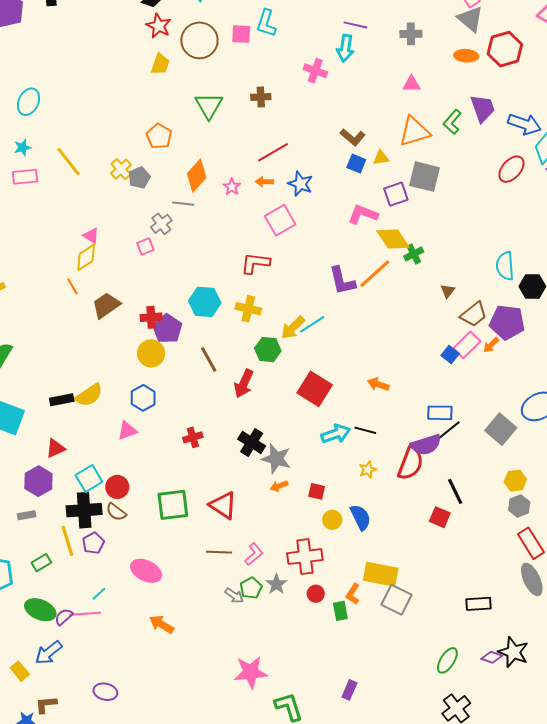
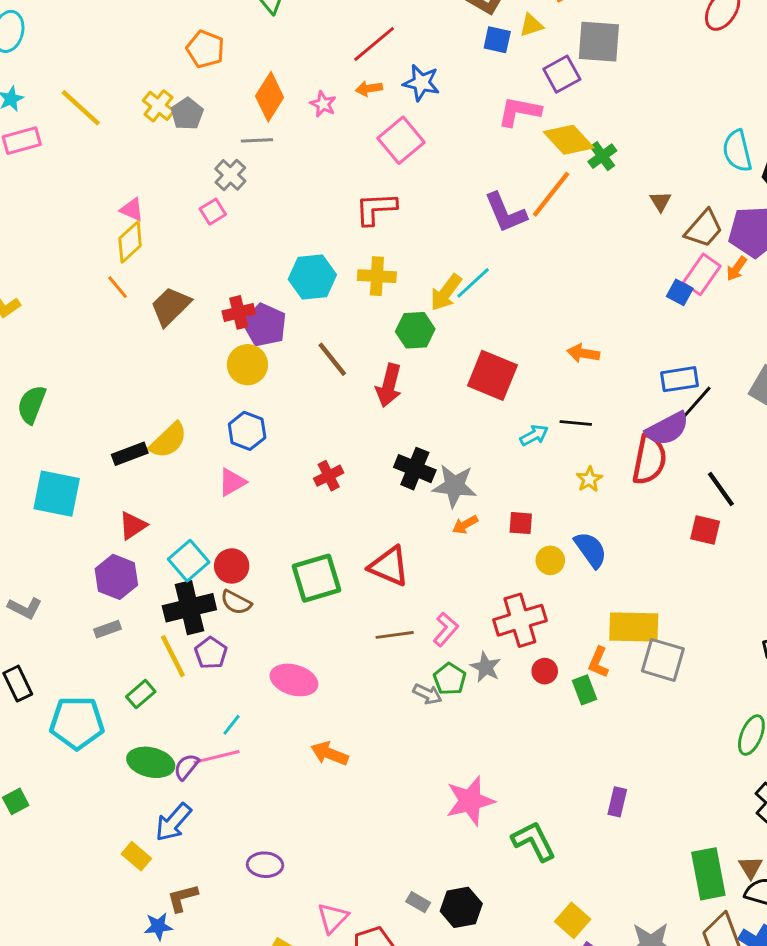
cyan arrow: (336, 434) -> (534, 435), size x0.7

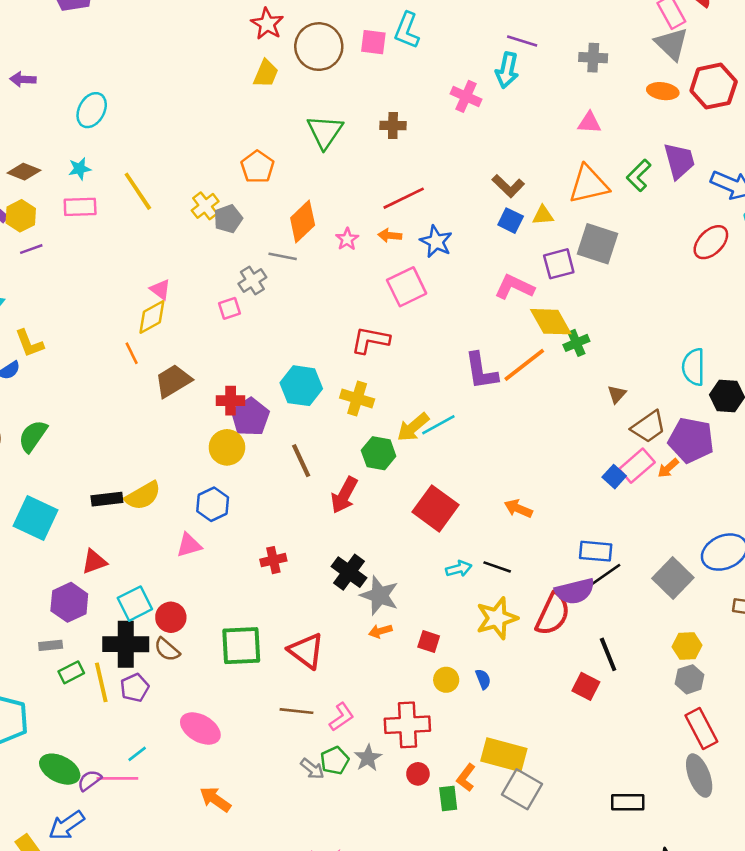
yellow star: (589, 479) -> (497, 618), size x1.8
blue semicircle: (591, 550) -> (483, 679), size x0.6
green rectangle: (141, 694) -> (71, 672), moved

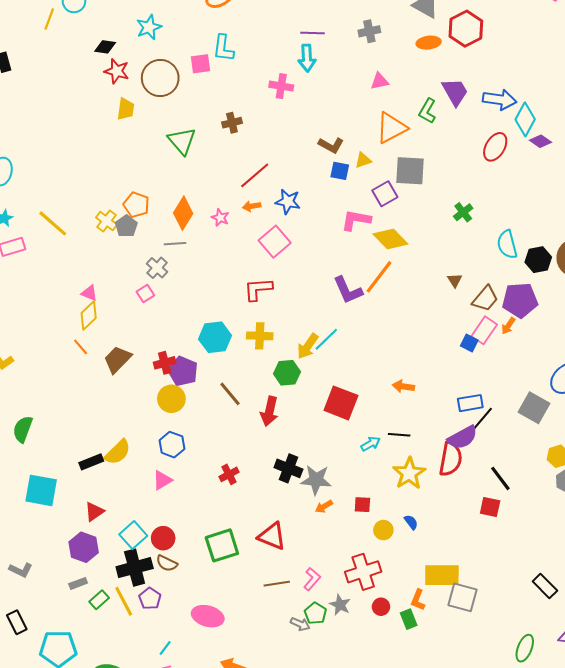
orange pentagon: (257, 167) -> (136, 205), moved
green cross: (576, 343) -> (463, 212), moved
black rectangle: (628, 802) -> (545, 586), turned 60

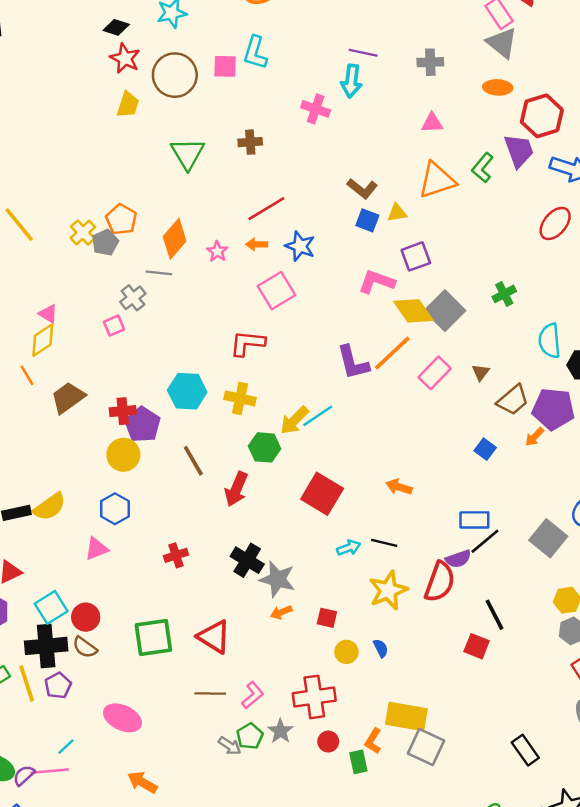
red hexagon: (466, 29) -> (542, 116), moved
gray square: (410, 171) -> (445, 311), moved, turned 32
pink rectangle: (484, 330) -> (435, 373), moved
purple semicircle: (463, 437) -> (458, 559), size x0.7

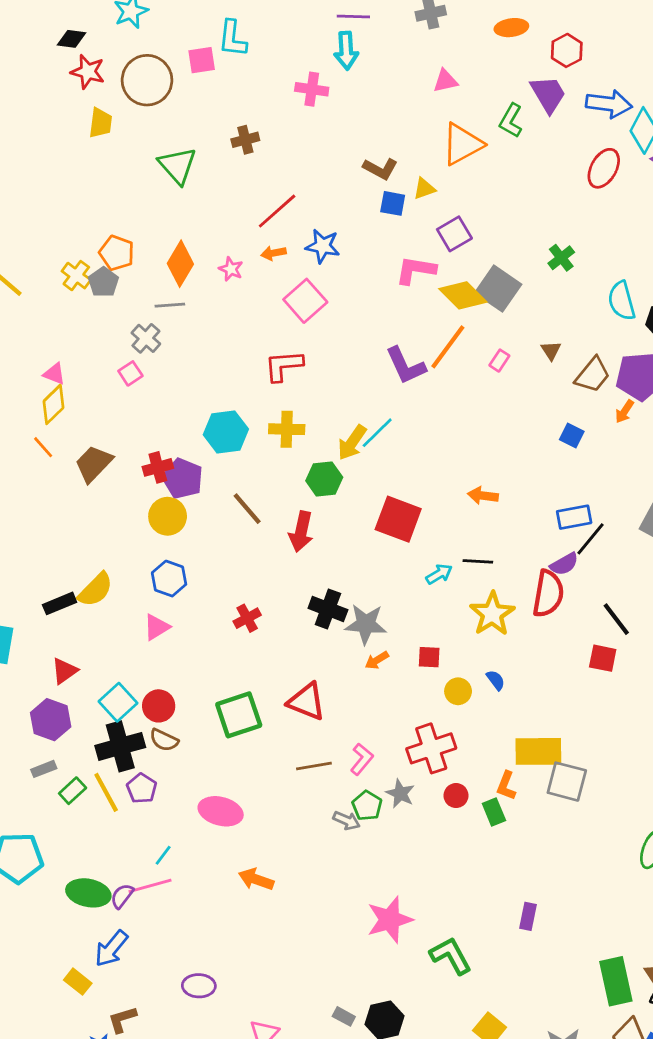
red hexagon: (542, 116) -> (567, 50), size x0.7
pink rectangle: (435, 373) -> (499, 361), size x0.6

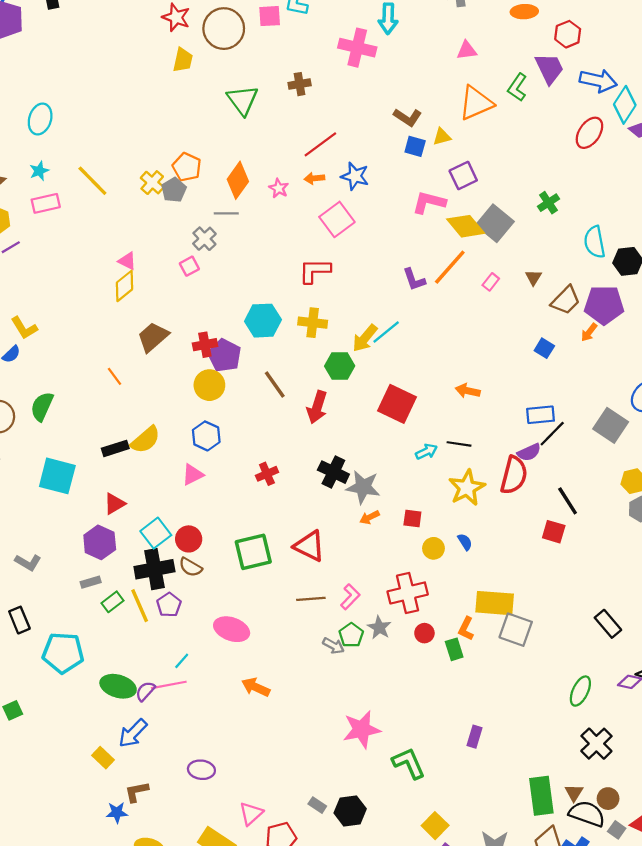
pink cross: (312, 89) -> (357, 48), size x1.4
purple L-shape: (406, 366) -> (414, 279), size x0.7
orange line: (43, 447) -> (114, 376), moved

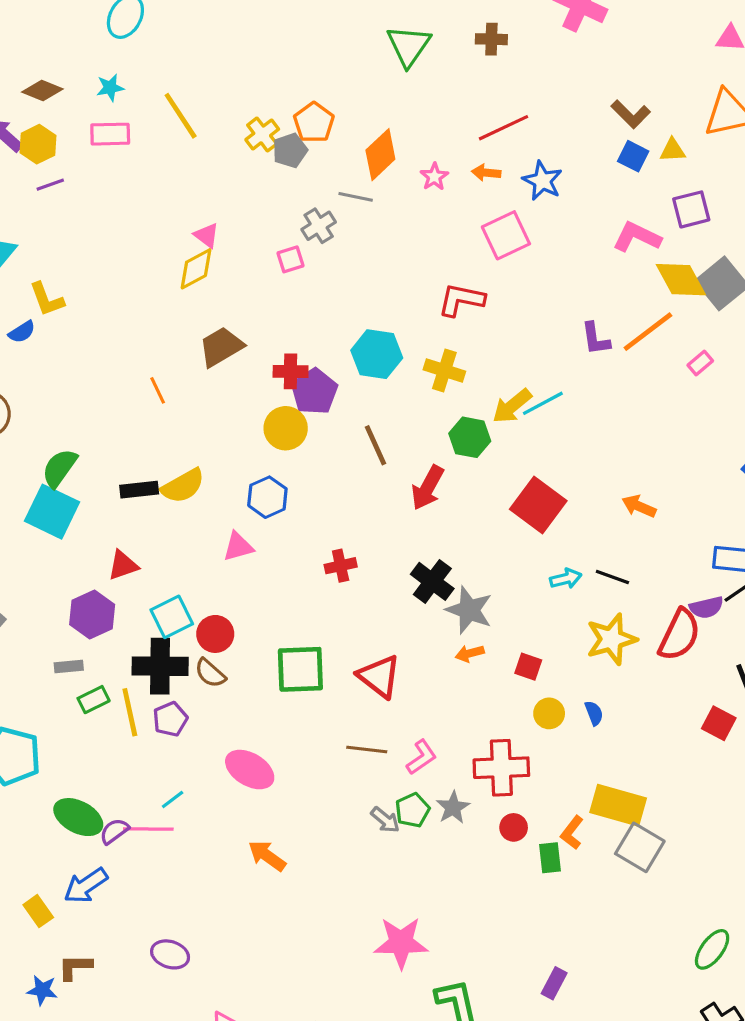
green semicircle: (42, 406) -> (59, 468), moved

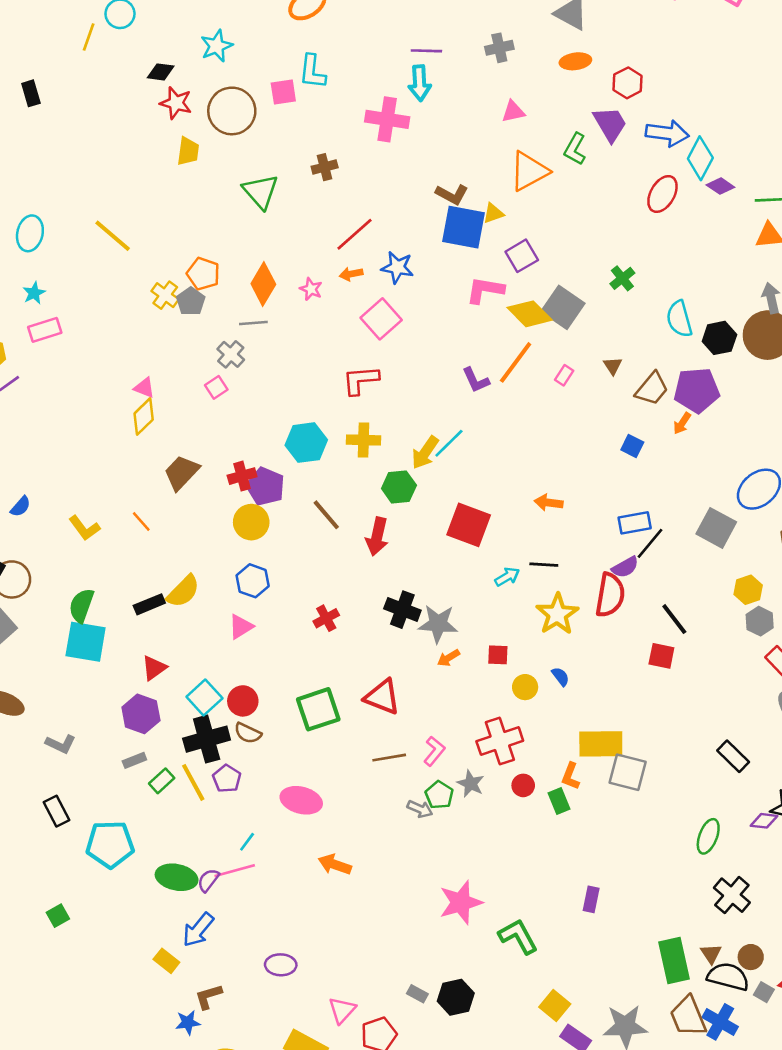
yellow line: (181, 116) -> (113, 236), moved
blue square: (633, 156) -> (464, 227), size x1.8
yellow L-shape: (47, 299) -> (84, 528), moved

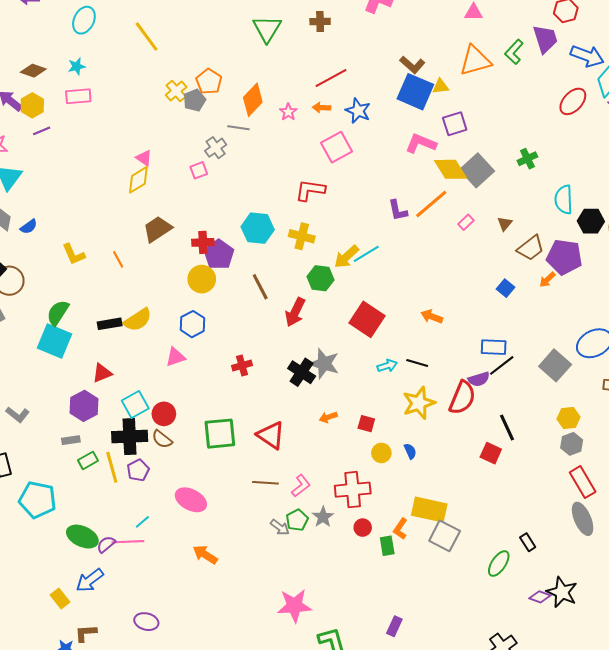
gray star: (438, 624) -> (324, 364), moved
black rectangle: (733, 756) -> (528, 542), size x0.7
green ellipse: (708, 836) -> (499, 564), moved

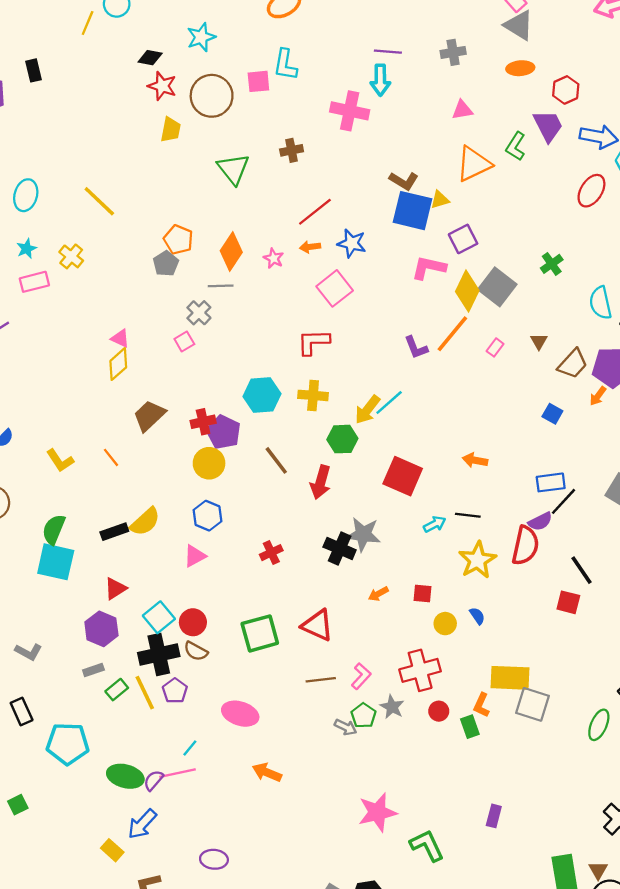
yellow cross: (176, 91) -> (71, 256), moved
yellow diamond: (451, 169) -> (467, 291), turned 68

